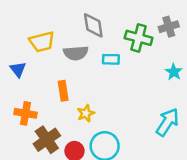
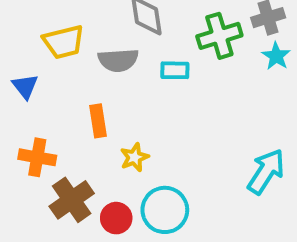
green cross: (139, 38) -> (219, 36), turned -32
cyan star: (174, 72) -> (276, 56), moved

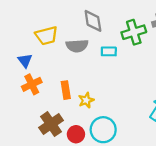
orange rectangle: (98, 121) -> (66, 90), moved
orange cross: (37, 157) -> (32, 84), moved, turned -36

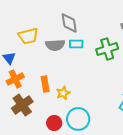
green cross: (134, 32) -> (107, 49), moved
cyan rectangle: (109, 51) -> (76, 44), moved
brown cross: (51, 124) -> (22, 105), moved

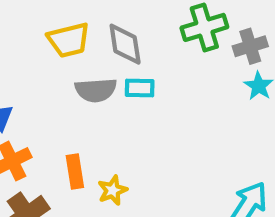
yellow trapezoid: (28, 36) -> (69, 40), moved
green cross: (107, 49) -> (204, 27), moved

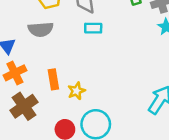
gray semicircle: (96, 90) -> (41, 29), moved

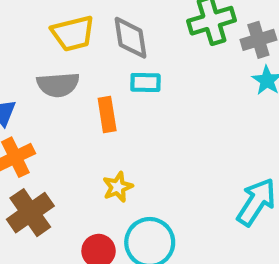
orange rectangle: (53, 79) -> (107, 114), moved

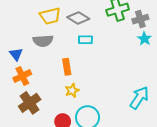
gray diamond: (131, 38) -> (78, 18), turned -50
orange rectangle: (107, 114) -> (67, 67), moved

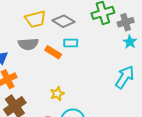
orange rectangle: (67, 67) -> (53, 52), moved, turned -49
cyan arrow: (139, 98) -> (125, 77), moved

